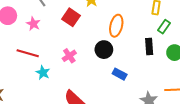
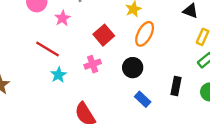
red square: (71, 17) -> (104, 35), moved
orange ellipse: (116, 26) -> (145, 34), moved
black rectangle: (149, 47) -> (176, 86), moved

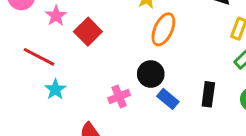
red square: (104, 35) -> (88, 32), moved
pink cross: (93, 64) -> (119, 97), moved
blue rectangle: (143, 99) -> (168, 99), moved

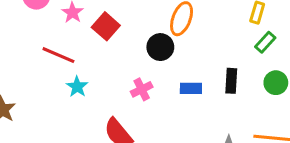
black circle: (151, 74) -> (160, 47), moved
blue rectangle: (168, 99) -> (191, 88), turned -35

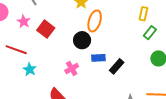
black rectangle: (231, 81) -> (117, 66), moved, turned 42
blue rectangle: (191, 88) -> (98, 58), moved

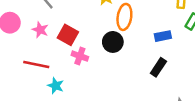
blue rectangle: (98, 58) -> (163, 36), moved
pink cross: (72, 68) -> (80, 56), moved, turned -32

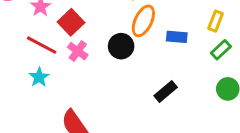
blue rectangle: (163, 36) -> (177, 37), moved
red line: (36, 65) -> (42, 45), moved

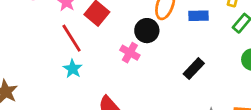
red line: (42, 45) -> (72, 38), turned 36
pink cross: (78, 51) -> (130, 53), moved

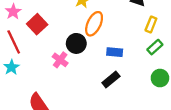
blue rectangle: (198, 16) -> (115, 52), moved

